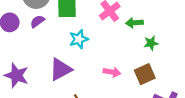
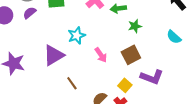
cyan star: (79, 39) -> (77, 35), moved
pink arrow: (112, 72) -> (101, 55), turned 49

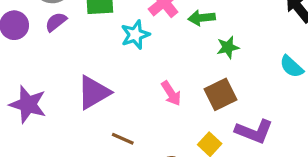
cyan star: (77, 35) -> (135, 35), moved
brown line: (72, 83) -> (123, 139), turned -32

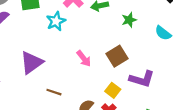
green star: (228, 47) -> (129, 20), moved

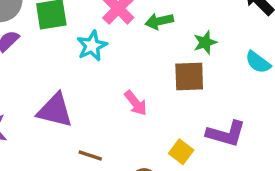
brown square: (117, 56) -> (189, 76), moved, turned 30
purple triangle: (32, 63) -> (55, 110), turned 50

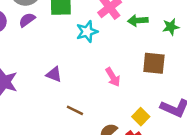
green star: (205, 42) -> (171, 27), moved
purple triangle: (55, 110) -> (54, 74), size x0.6

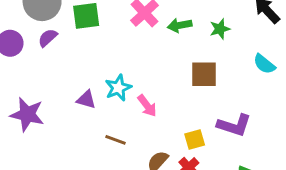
cyan star: (87, 32) -> (118, 88), moved
pink arrow: (113, 77) -> (147, 106), moved
yellow square: (141, 117) -> (195, 140), turned 35

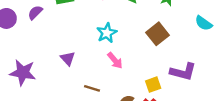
brown square: (204, 74) -> (158, 34), turned -35
cyan star: (118, 88) -> (107, 33), moved
purple triangle: (86, 100) -> (68, 58), turned 35

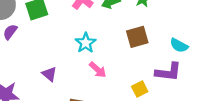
cyan semicircle: (204, 23) -> (179, 45), moved
brown square: (158, 34) -> (137, 37), turned 30

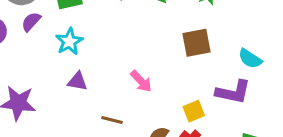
cyan star: (86, 43) -> (69, 41), moved
purple triangle: (49, 74) -> (77, 81), turned -35

